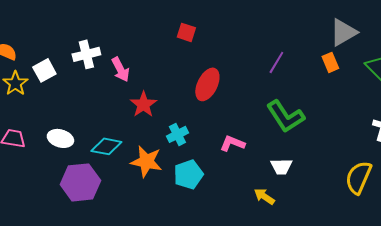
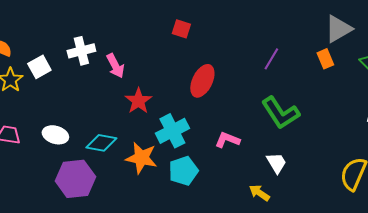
cyan cross: (177, 134) -> (172, 131), size x1.5
white trapezoid: (281, 166) -> (276, 163), turned -120

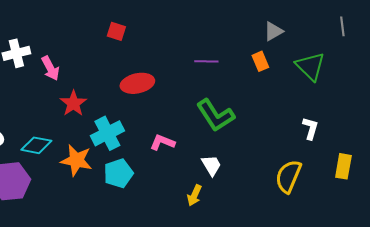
gray triangle: (338, 29) -> (273, 31), size x0.7
purple line: (271, 59) -> (206, 61), turned 60
red ellipse: (202, 81) -> (137, 83), turned 52
yellow arrow: (259, 193) -> (194, 195), turned -100

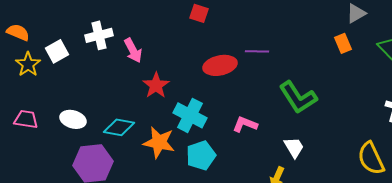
purple line: (206, 61) -> (257, 51), moved
cyan cross: (107, 133) -> (190, 115), turned -36
yellow semicircle: (288, 176) -> (371, 158), turned -48

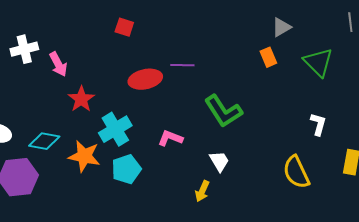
cyan cross: (190, 115) -> (115, 129), turned 32

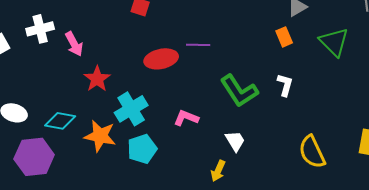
white L-shape: (318, 124) -> (285, 85), moved

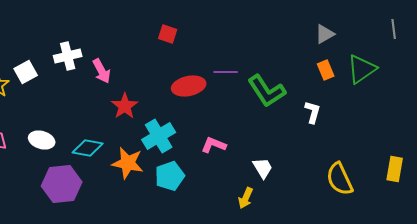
orange rectangle: (284, 37) -> (326, 70), moved
green triangle: (334, 42) -> (362, 69), turned 40
green L-shape: (239, 91) -> (267, 91), moved

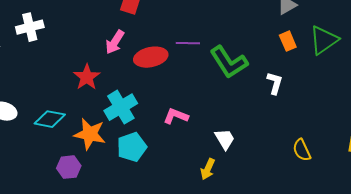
pink arrow: (102, 71) -> (115, 42), moved, turned 60
yellow semicircle: (340, 179) -> (302, 150), size x0.7
purple hexagon: (62, 184) -> (69, 167), moved, size x0.6

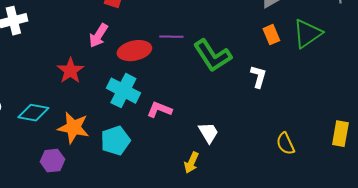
cyan cross: (121, 107) -> (123, 91), moved, turned -32

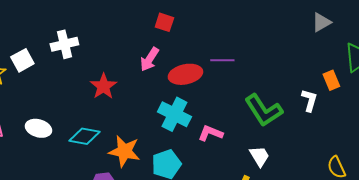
orange rectangle: (271, 35) -> (331, 80), moved
green L-shape: (212, 56) -> (263, 110), moved
red star: (70, 71) -> (103, 86), moved

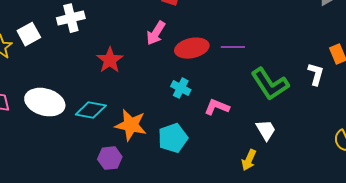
purple line: (222, 60) -> (233, 47), moved
cyan cross: (174, 114) -> (181, 88), size x0.6
white ellipse: (38, 128) -> (45, 102), size x1.5

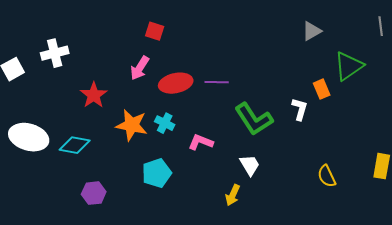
orange star: (131, 125) -> (132, 125), moved

